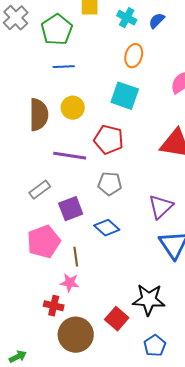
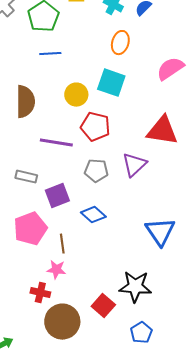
yellow circle: (73, 108) -> (76, 95), moved
gray rectangle: (40, 190) -> (26, 177), turned 50
purple triangle: (161, 207) -> (134, 165), moved

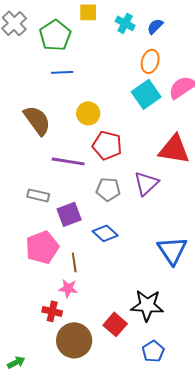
orange ellipse: (120, 43) -> (150, 61), moved
cyan square: (111, 83) -> (146, 94), moved, turned 36
brown semicircle: (25, 102) -> (37, 120), turned -36

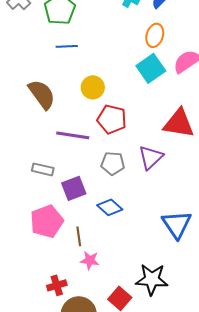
pink star: (68, 288) -> (90, 260), moved
red cross: (52, 311) -> (57, 285), turned -30

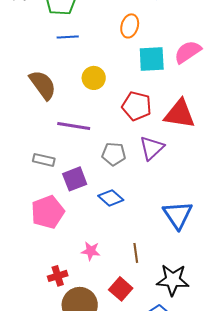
orange ellipse: (155, 35) -> (130, 26), moved
cyan square: (151, 68) -> (152, 59), turned 32
red pentagon: (112, 119) -> (137, 106), moved
brown line: (79, 236) -> (136, 253), moved
black star: (152, 279) -> (173, 280), moved

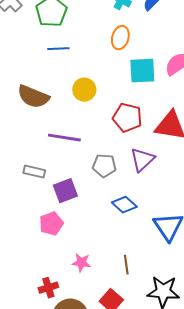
brown semicircle: (43, 85) -> (33, 97), turned 148
blue diamond: (111, 198) -> (124, 205), moved
pink pentagon: (48, 212) -> (51, 224), moved, size x0.7

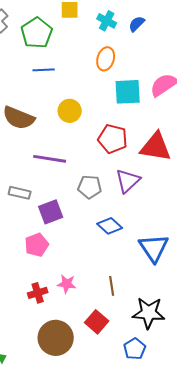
red cross: (48, 288) -> (38, 293), moved

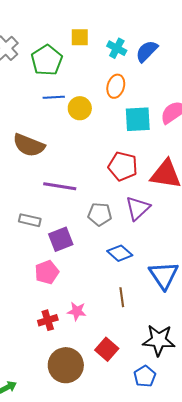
blue semicircle: (137, 24) -> (147, 51), size x1.4
yellow circle: (70, 111) -> (80, 108), moved
brown line: (112, 286) -> (122, 297), moved

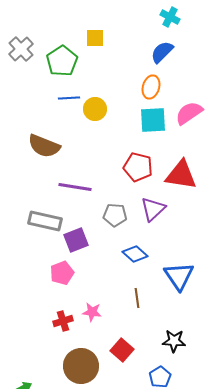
cyan cross: (117, 48) -> (170, 17), moved
orange ellipse: (116, 86) -> (151, 87), moved
gray rectangle: (30, 220) -> (45, 221), size x1.5
black star: (159, 340) -> (174, 341), size x0.7

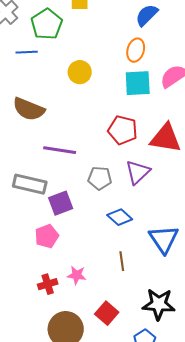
blue line: (69, 98) -> (27, 52), moved
black star: (174, 341) -> (159, 304), size x1.4

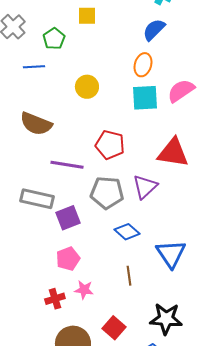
green pentagon: (47, 24) -> (54, 39), size x0.7
red pentagon: (123, 130) -> (110, 145), moved
gray pentagon: (100, 178) -> (107, 193), size x1.4
pink pentagon: (47, 236) -> (68, 259), moved

